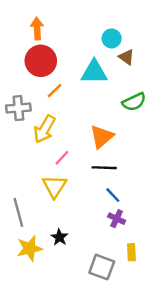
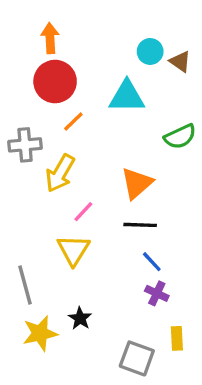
brown triangle: (127, 57) -> (180, 61), moved

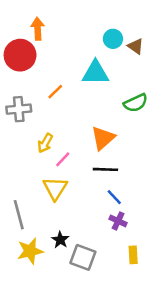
red circle: (55, 82) -> (20, 55), moved
yellow arrow: (60, 173) -> (45, 143), moved, size x0.7
gray square: (137, 358) -> (83, 257), moved

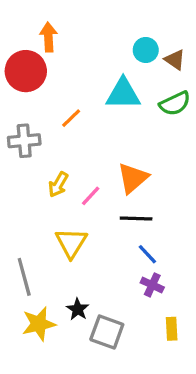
green semicircle: (136, 103) -> (175, 103), moved
pink line: (63, 159) -> (91, 196), moved

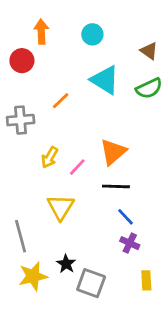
cyan circle: (146, 50) -> (92, 34), moved
red circle: (26, 71) -> (22, 61), size x0.7
cyan triangle: (123, 94) -> (105, 80), turned 32

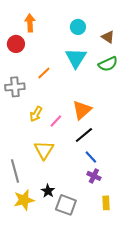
cyan circle: (92, 34) -> (78, 27), moved
cyan triangle: (105, 80) -> (76, 58), turned 30
black line: (116, 186) -> (84, 135), turned -42

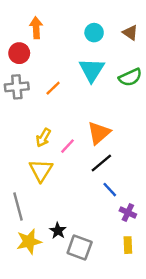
brown triangle: (108, 37) -> (130, 33), moved
gray cross: (15, 87) -> (17, 87), moved
yellow triangle: (44, 150) -> (41, 170), moved
purple cross: (94, 176) -> (128, 212), moved

